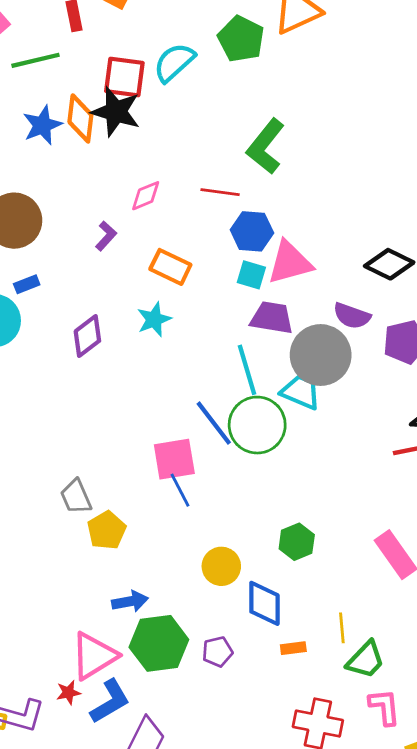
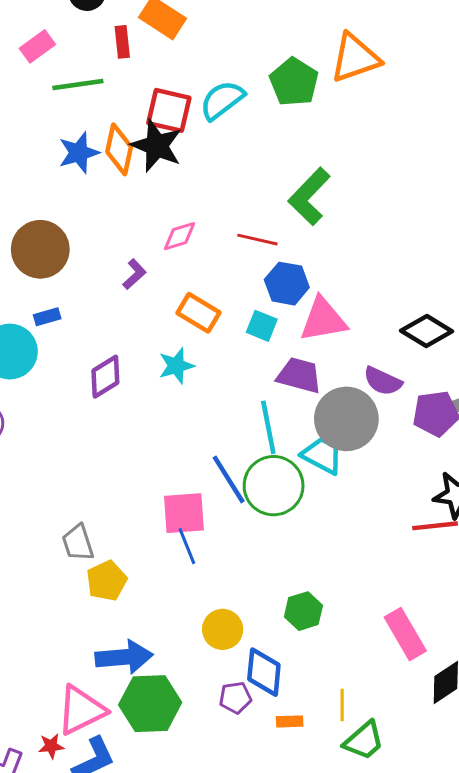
cyan square: (251, 275) -> (262, 326), moved
blue arrow: (130, 601) -> (124, 657), size x1.5
purple pentagon: (217, 652) -> (235, 698), moved

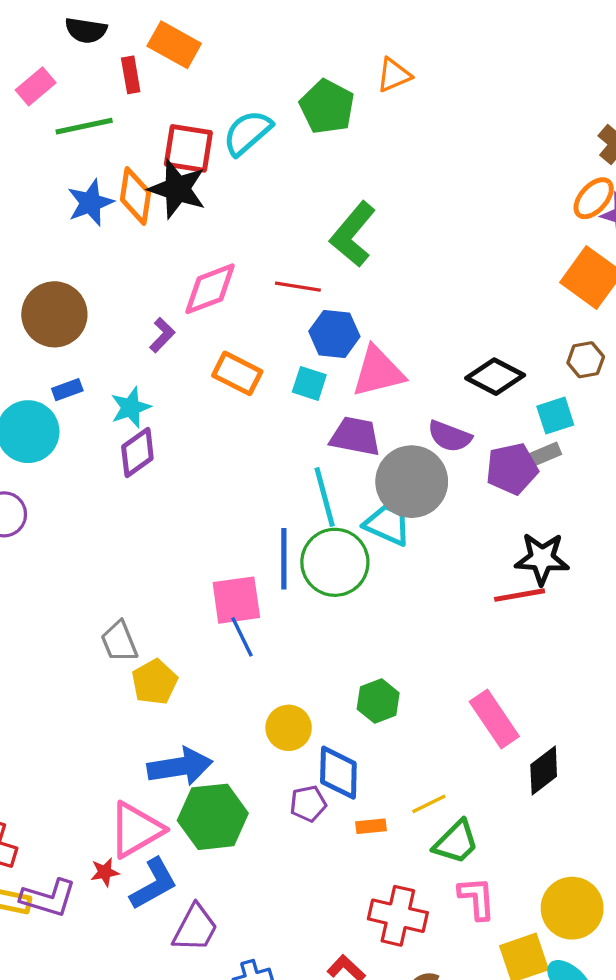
orange triangle: (355, 58) -> (394, 75), size x0.6
pink diamond: (180, 236) -> (210, 289), size x1.5
cyan star: (176, 366) -> (131, 407), moved
blue line: (229, 479) -> (284, 559), turned 36
yellow line: (342, 705) -> (429, 804), turned 68

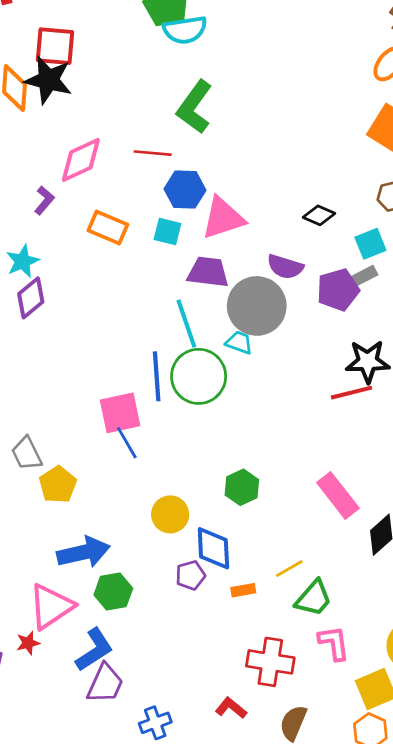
cyan semicircle: (247, 133) -> (185, 30), moved, turned -144
black diamond: (495, 377) -> (319, 215), size x0.7
cyan trapezoid: (387, 525) -> (239, 343), size x0.7
green hexagon: (213, 817) -> (113, 592), size x0.7
blue L-shape: (154, 884) -> (94, 650), moved

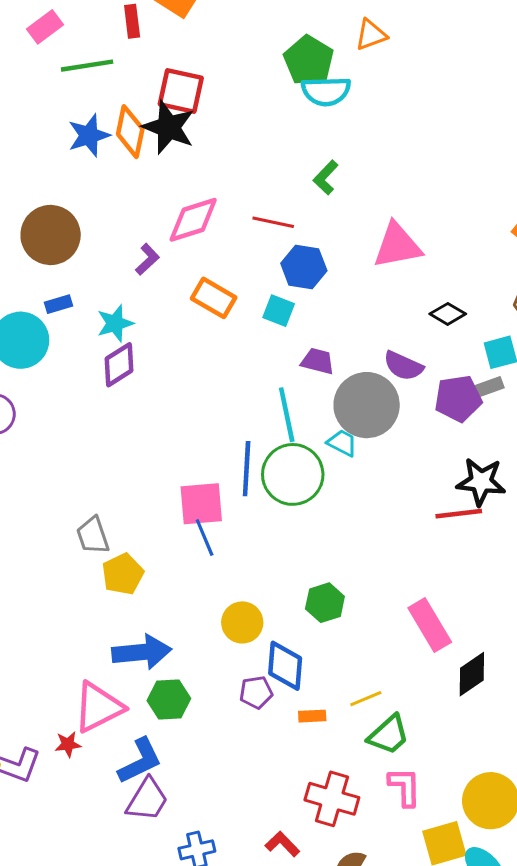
green L-shape: (194, 107) -> (326, 177), size x0.6
pink triangle: (223, 218) -> (397, 246), moved
purple trapezoid: (208, 272) -> (318, 361), size x0.7

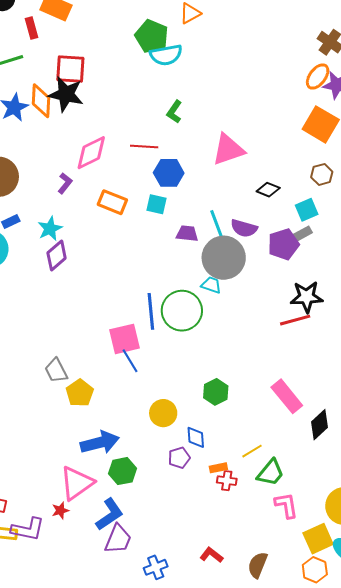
cyan line: (287, 415) -> (218, 228), moved
blue diamond: (285, 666) -> (196, 437), size x0.7
red cross: (332, 799) -> (227, 481), moved, size x0.6

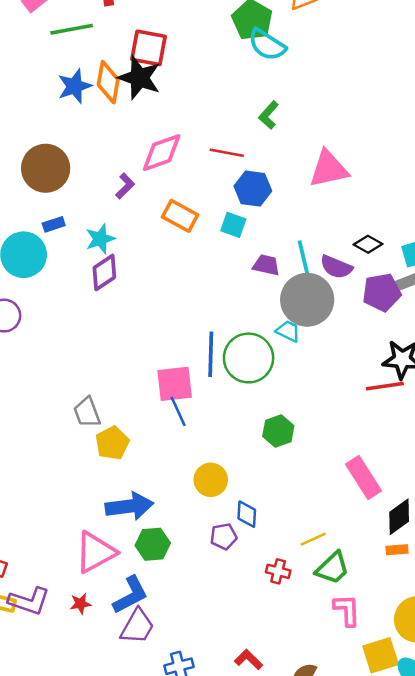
cyan semicircle: (166, 55) -> (267, 45), turned 36
black diamond: (268, 190) -> (368, 244), moved
green hexagon: (216, 392) -> (278, 431), moved
orange rectangle: (218, 468) -> (397, 550), moved
red star: (60, 510) -> (80, 604), moved

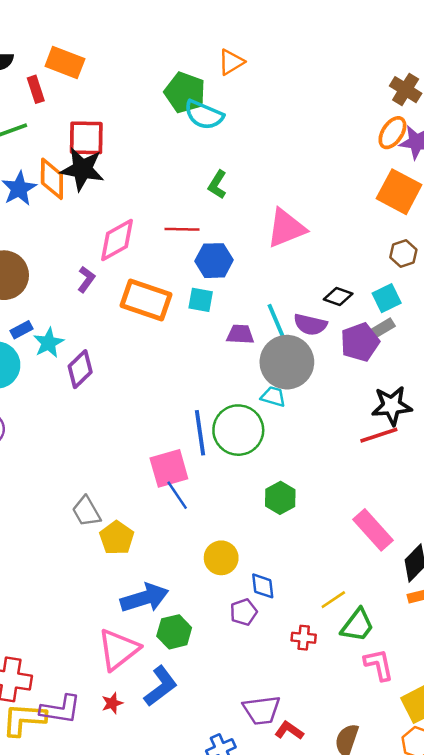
orange rectangle: (180, 216) -> (146, 300), size x1.4
cyan star: (100, 239) -> (49, 343), moved
purple trapezoid: (137, 626) -> (262, 710), moved, turned 63

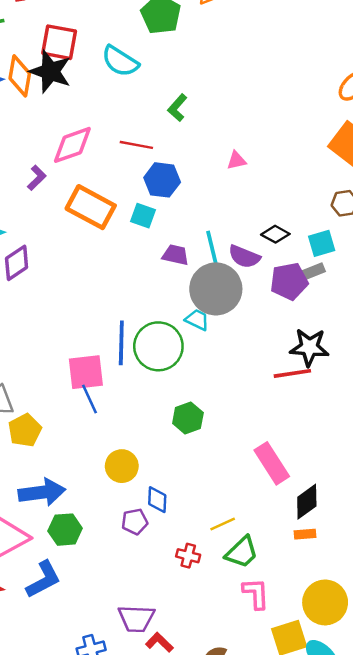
cyan semicircle: (204, 115) -> (120, 61), moved
pink triangle: (286, 228) -> (236, 160), size x0.5

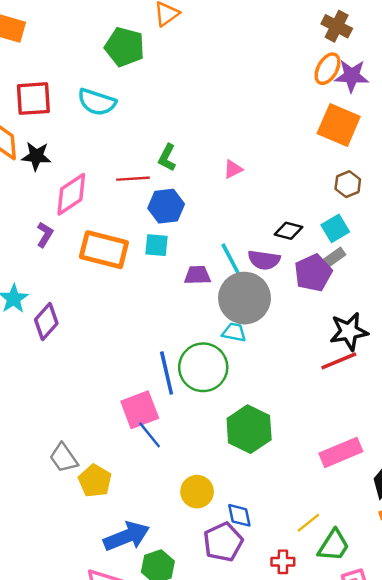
black star: (50, 72) -> (36, 156), moved, size x0.7
green L-shape: (177, 108) -> (167, 158), moved
green hexagon: (188, 418) -> (249, 429), size x1.5
pink rectangle: (272, 463) -> (341, 452), turned -66
purple pentagon: (135, 522) -> (223, 542), size x1.5

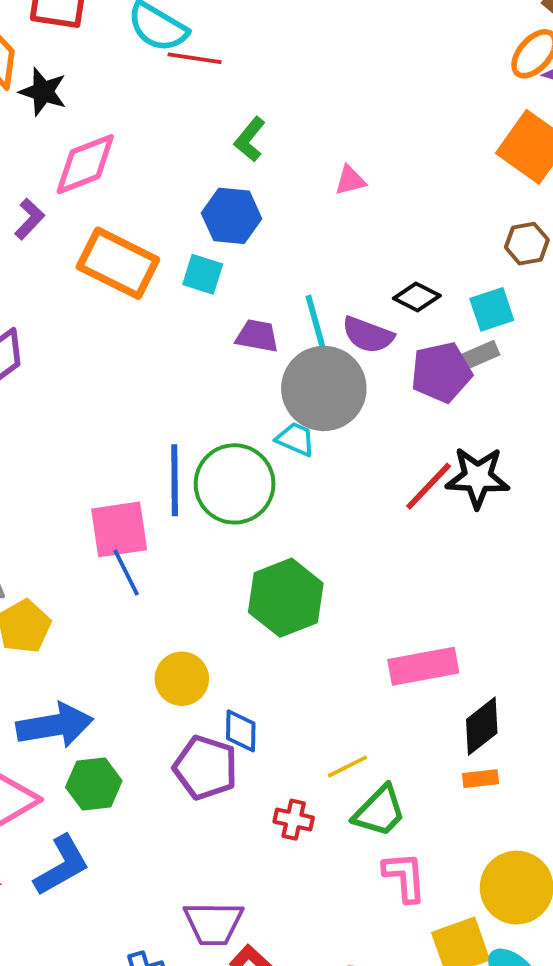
red line: (133, 179) -> (195, 58), moved
red line: (339, 361) -> (429, 486), moved, turned -36
purple pentagon: (223, 542) -> (206, 768), turned 30

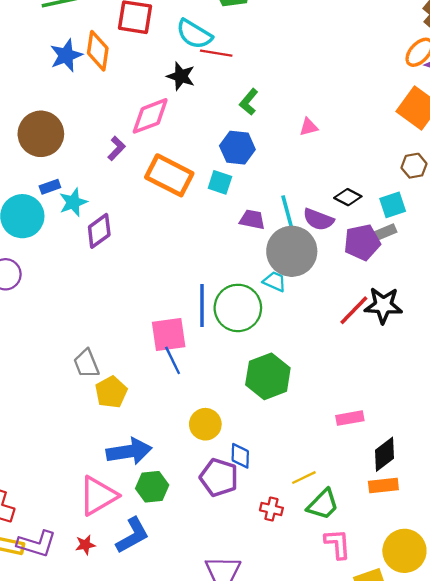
black star: (43, 92) -> (181, 76), moved
pink rectangle: (423, 666) -> (350, 418), size x0.7
orange rectangle: (481, 779) -> (383, 485), size x1.4

